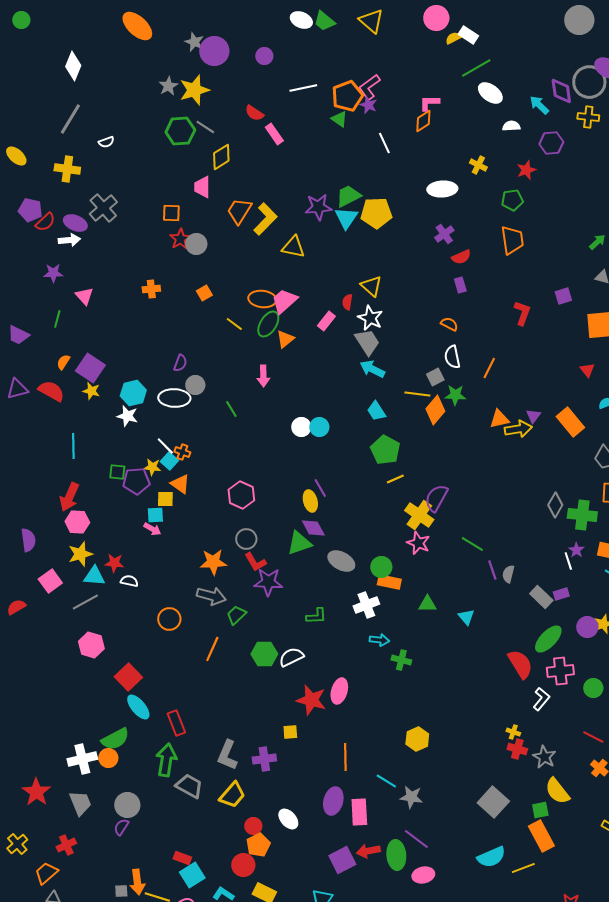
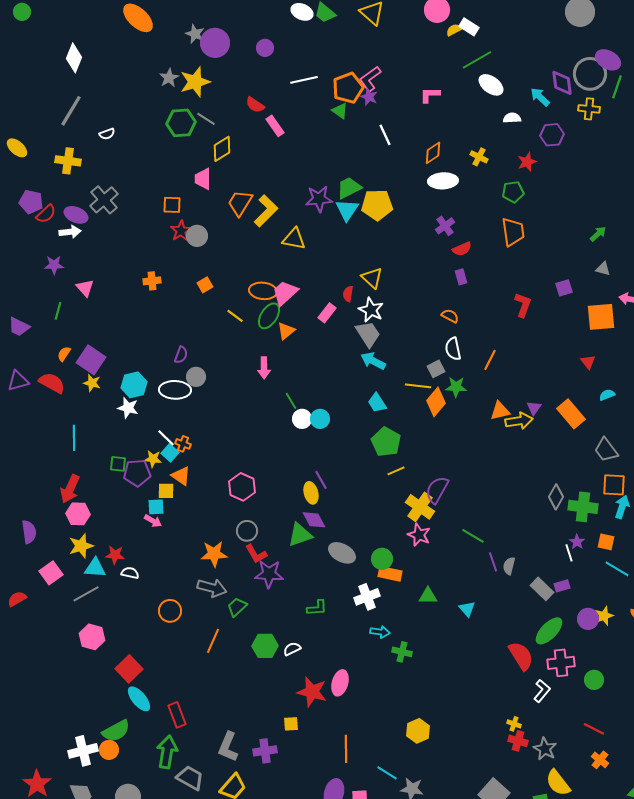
orange diamond: (423, 121) -> (433, 153), moved
green line: (231, 409) -> (291, 401), moved
white semicircle: (291, 657) -> (292, 649), size x0.7

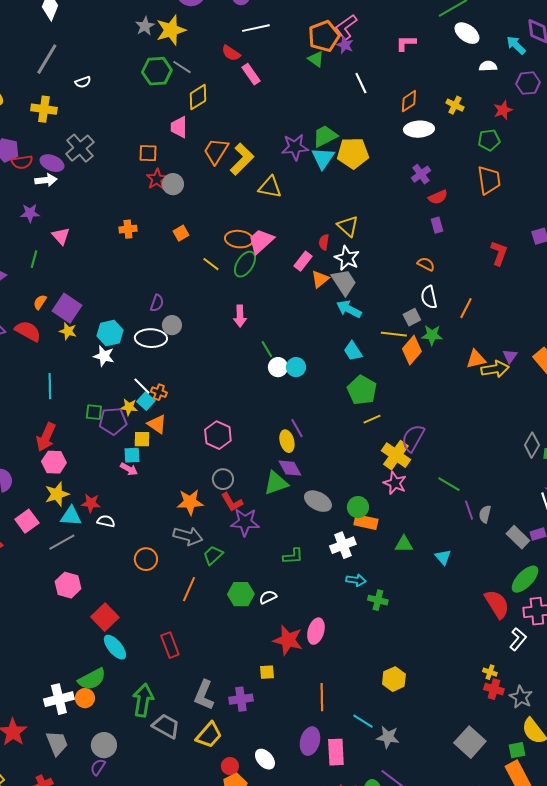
white line: (304, 80) -> (256, 28), moved
red semicircle: (46, 214) -> (22, 162), turned 35
orange triangle: (286, 331) -> (320, 279), moved
red rectangle: (177, 715) -> (170, 645), moved

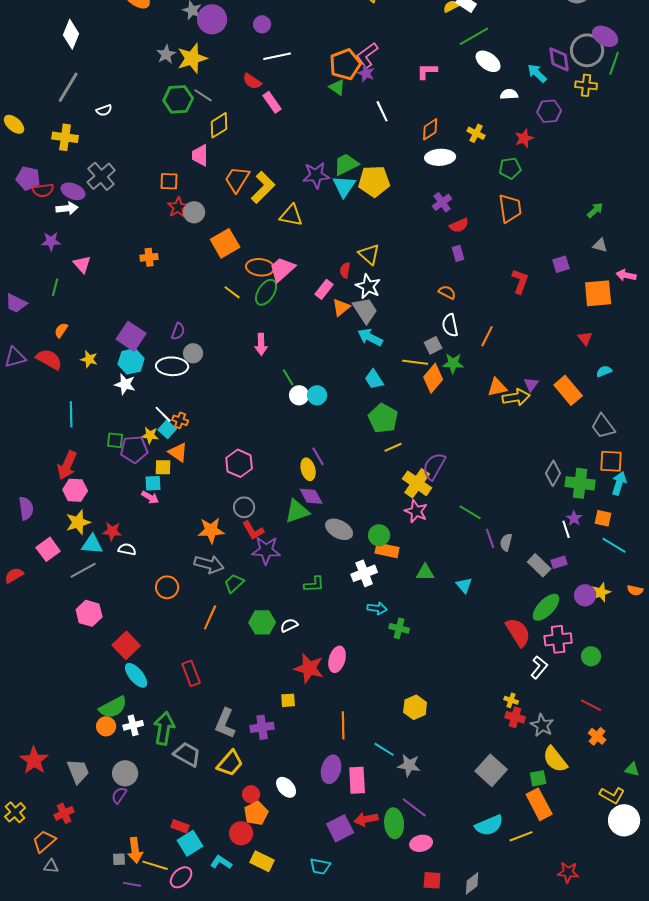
orange square: (181, 233) -> (225, 243), moved, size x1.8
purple square: (67, 308) -> (131, 336), moved
white cross: (59, 699) -> (133, 725), moved, size x0.7

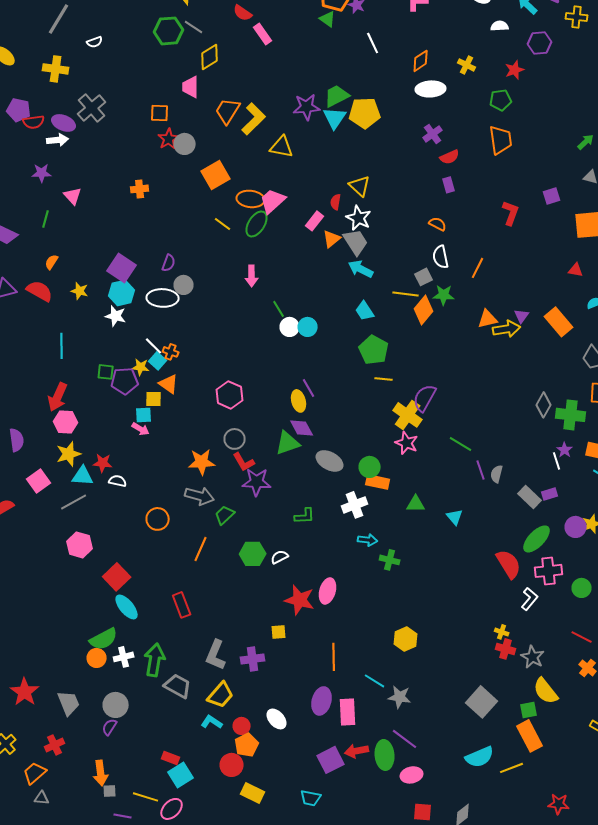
red triangle: (585, 338) -> (576, 270), turned -42
yellow line: (393, 447) -> (384, 379), turned 30
orange arrow: (135, 850) -> (101, 773), moved
cyan L-shape: (221, 862) -> (212, 722), moved

